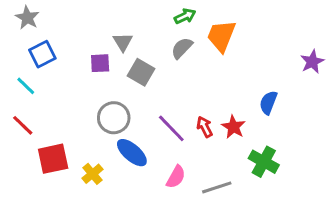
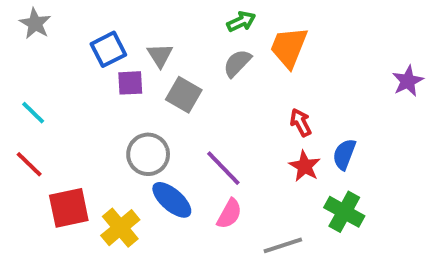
blue square: (42, 54) -> (108, 49), moved
blue semicircle: (268, 103) -> (344, 154), moved
red arrow: (205, 127) -> (301, 123), moved
yellow cross: (92, 174) -> (120, 228), size x1.4
pink semicircle: (176, 177) -> (229, 214), moved

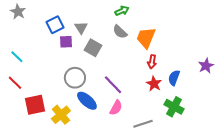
orange trapezoid: (289, 47) -> (146, 38), moved
gray semicircle: (237, 63) -> (120, 32), turned -91
purple star: (408, 81) -> (206, 66), moved
red arrow: (301, 123) -> (152, 62), turned -144

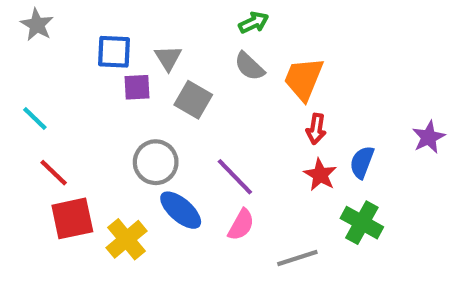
blue square: (55, 25) -> (114, 52), turned 30
red line: (15, 83) -> (54, 173), moved

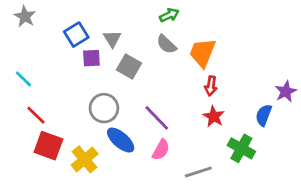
blue square: (114, 52) -> (76, 35), turned -35
blue semicircle: (362, 162) -> (264, 115), moved
red square: (72, 218) -> (48, 146), turned 32

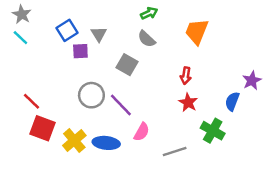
orange trapezoid: (203, 53) -> (197, 32), moved
gray square: (129, 66) -> (127, 65), moved
cyan line: (23, 79) -> (20, 38), moved
purple line: (157, 118) -> (121, 105), moved
blue ellipse: (121, 140) -> (106, 143), moved, turned -35

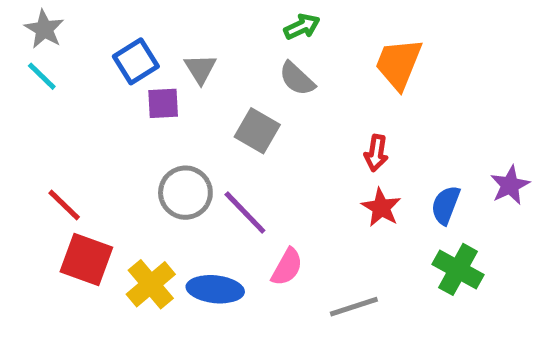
purple star: (252, 80) -> (510, 185), moved
blue semicircle: (232, 101) -> (446, 205), moved
green cross: (213, 131) -> (458, 269), moved

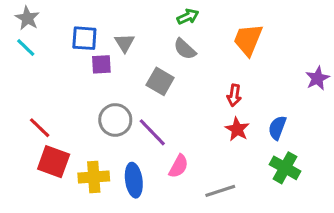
blue square: (136, 61) -> (84, 38), turned 36
purple star: (510, 185) -> (317, 78), moved
yellow cross: (151, 284) -> (94, 177), turned 36
blue ellipse: (215, 289) -> (134, 180), turned 76

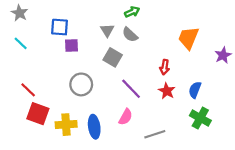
orange trapezoid: (248, 40) -> (188, 38), moved
gray triangle: (125, 43) -> (107, 30), moved
cyan line: (26, 47) -> (21, 43), moved
purple line: (152, 132) -> (131, 89), moved

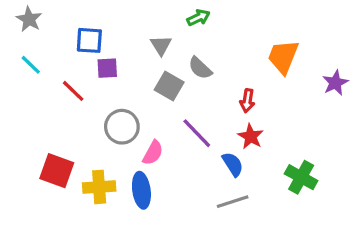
gray semicircle: (130, 35) -> (200, 68), moved
red line: (28, 90) -> (73, 91), moved
blue semicircle: (195, 90) -> (233, 164), moved, turned 126
pink semicircle: (126, 117) -> (153, 153), moved

